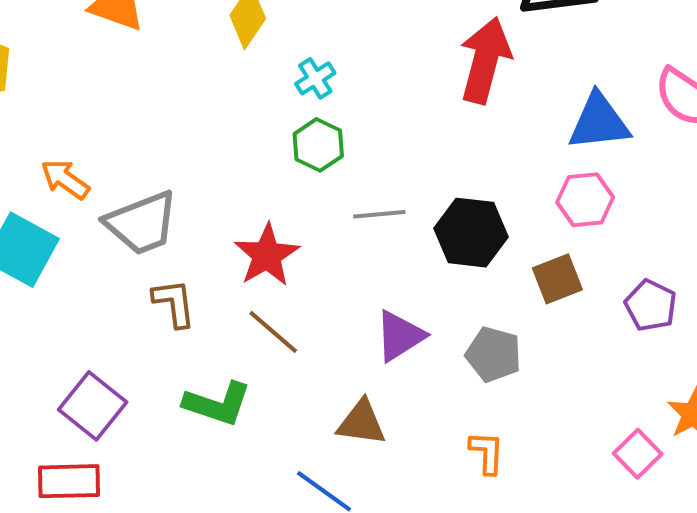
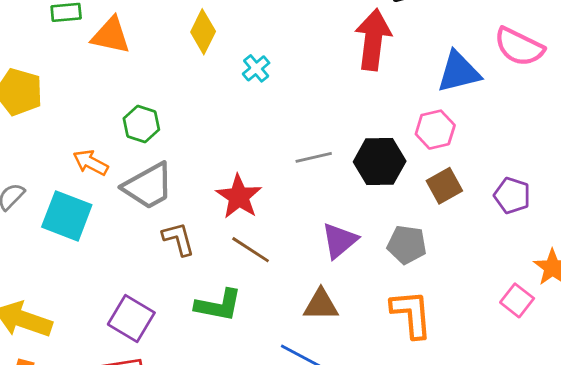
green hexagon: (318, 145) -> (141, 124), moved
pink hexagon: (585, 200) -> (435, 130), moved
orange L-shape: (487, 453) -> (411, 314), size x1.6

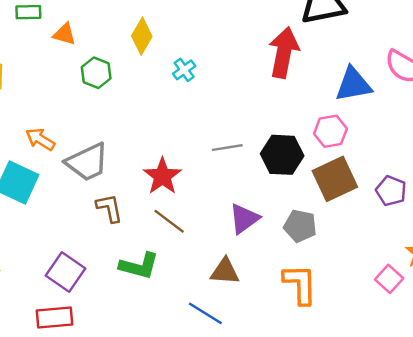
orange triangle: (111, 36) -> (64, 34), size x0.7
green hexagon: (141, 124) -> (96, 73), moved
brown square: (444, 186) -> (335, 179), size x1.5

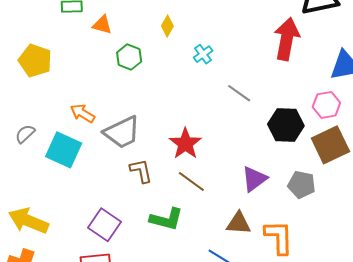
yellow diamond: (142, 36) -> (167, 26), size x0.7
gray line: (227, 148) -> (239, 93), moved, turned 45
orange L-shape: (300, 284) -> (279, 237), moved

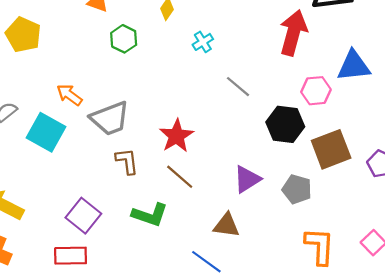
pink hexagon: (326, 105) -> (316, 91), moved
orange L-shape: (279, 237) -> (320, 246), moved

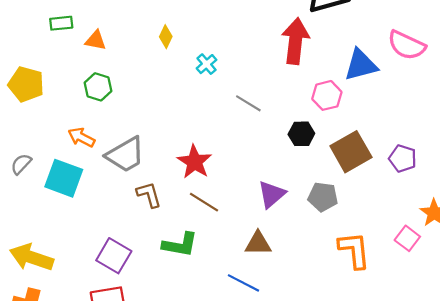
green hexagon: (124, 39) -> (98, 87), moved
black hexagon: (285, 124) -> (301, 134), size x0.7

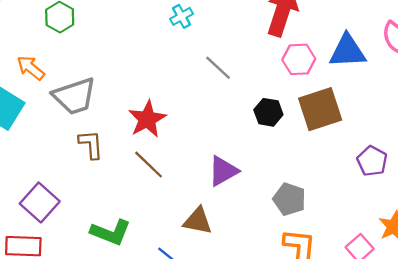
pink hexagon: (327, 95) -> (299, 59), moved
brown square: (351, 152) -> (320, 109), moved
gray pentagon: (323, 197) -> (289, 199), moved
green L-shape: (180, 245) -> (111, 232), moved

